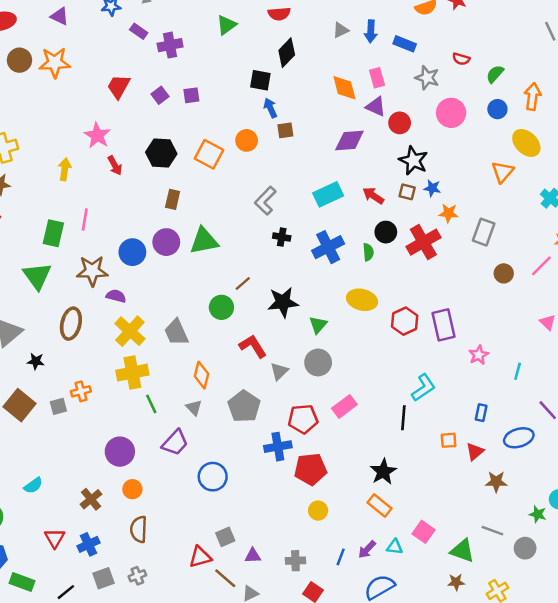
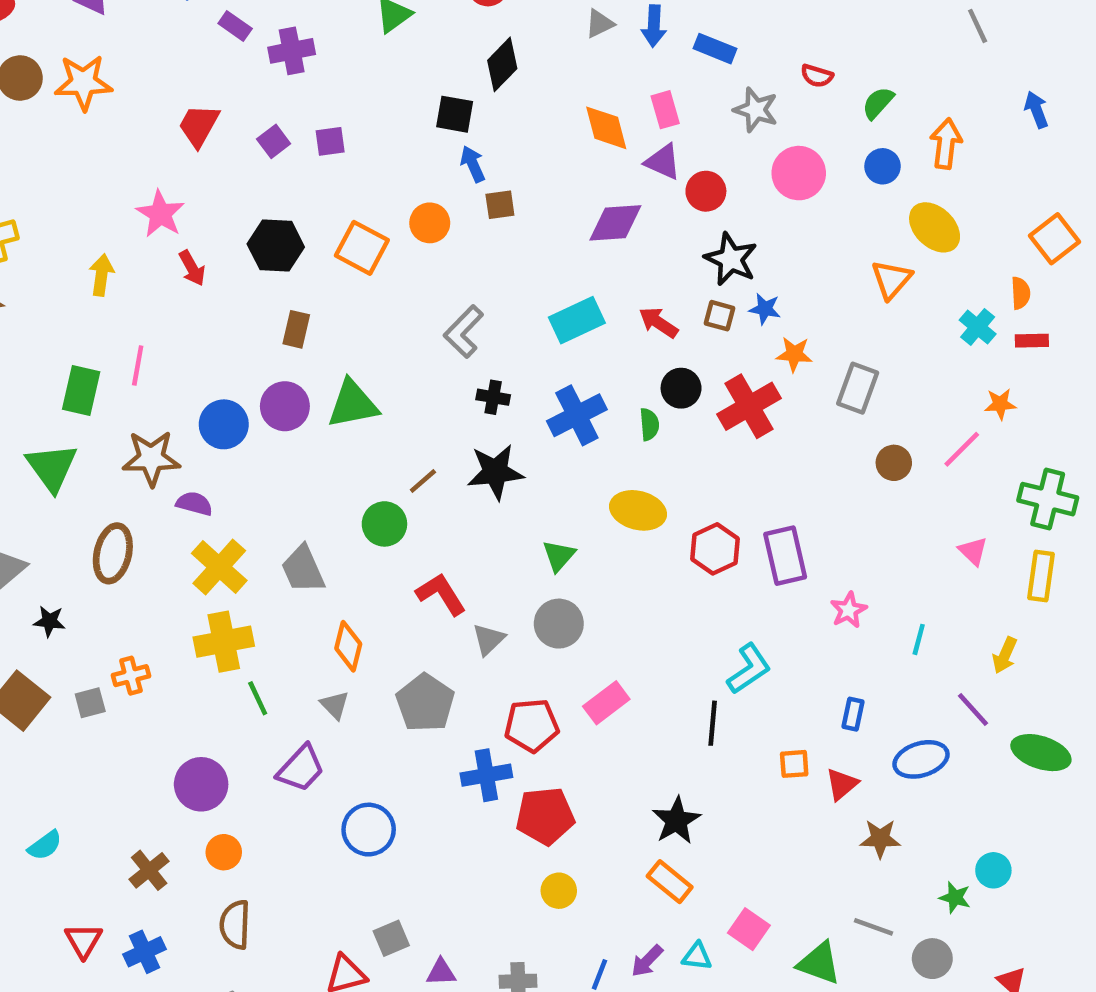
black star: (283, 302) -> (495, 472), moved

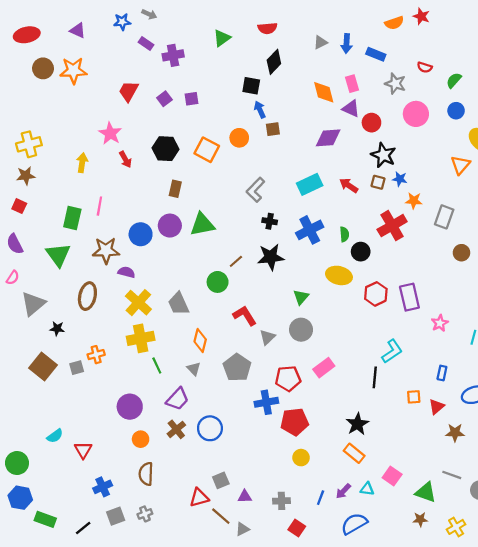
black circle: (681, 388) -> (361, 252), moved
brown cross: (149, 870) -> (176, 429), moved
red triangle: (83, 940) -> (83, 450), moved

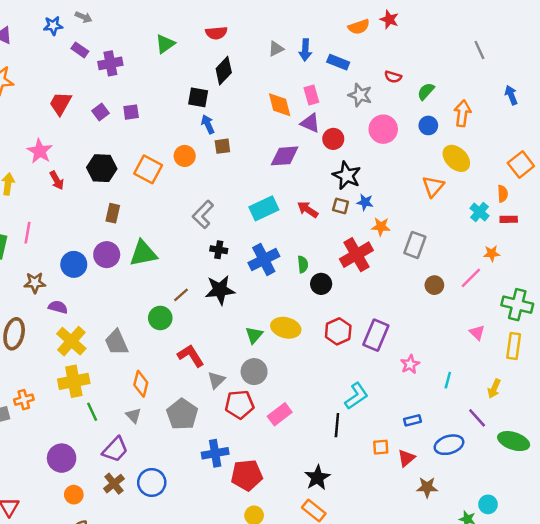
brown star: (106, 251) -> (35, 283), size x0.7
yellow ellipse: (339, 275) -> (286, 328), moved
purple rectangle: (409, 297) -> (376, 335), turned 36
blue rectangle: (442, 373) -> (412, 420), turned 64
red pentagon: (288, 378) -> (239, 404), moved

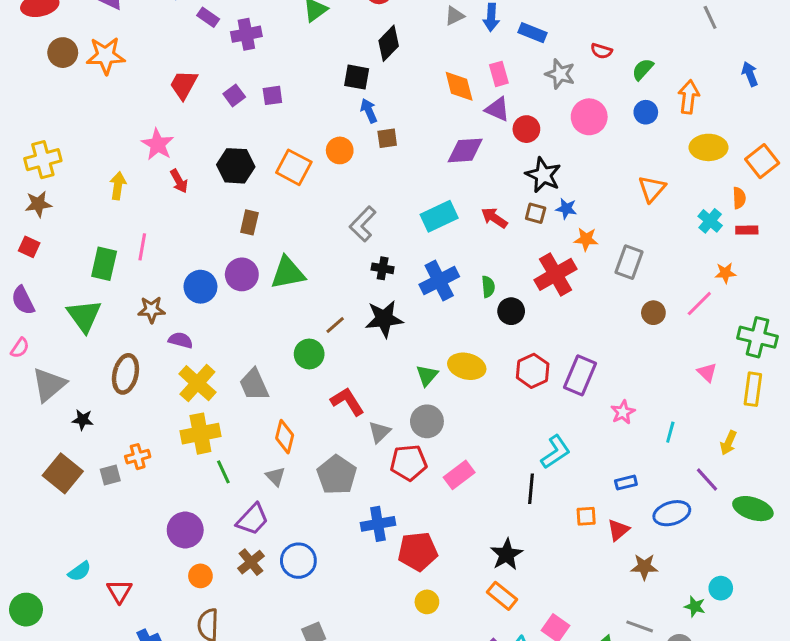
yellow ellipse: (456, 158) -> (709, 147), moved, turned -44

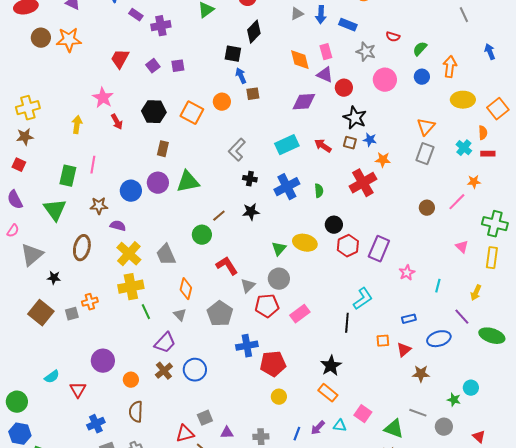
gray rectangle: (629, 262) -> (425, 154), moved
black circle: (511, 311) -> (334, 225), moved
black star: (384, 319) -> (251, 212), size x0.7
purple circle: (185, 530) -> (103, 361), moved

